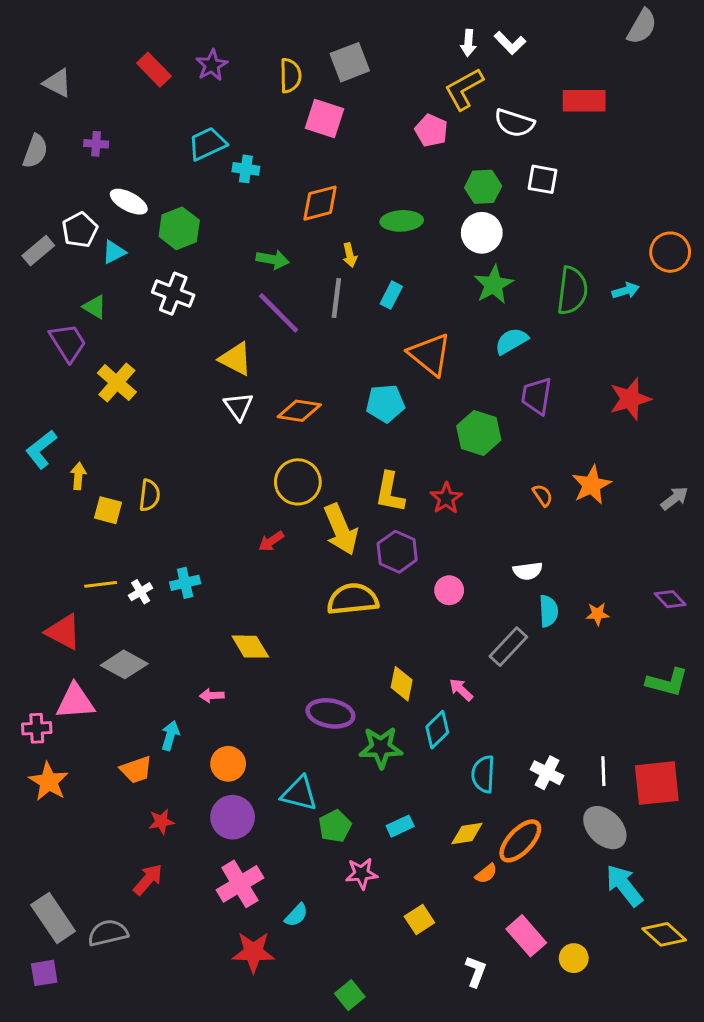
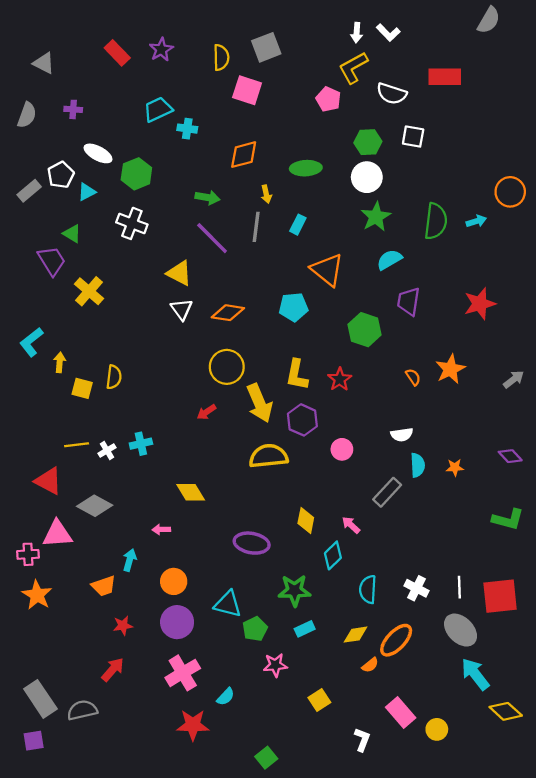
green star: (381, 747) -> (295, 590), moved

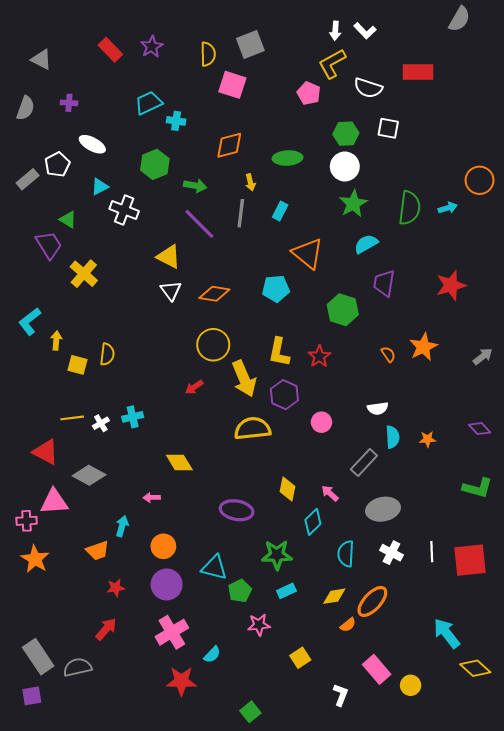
green hexagon: (136, 174) -> (155, 164), moved
cyan triangle: (87, 192) -> (100, 187), moved
gray ellipse: (461, 630) -> (383, 509), moved, turned -56

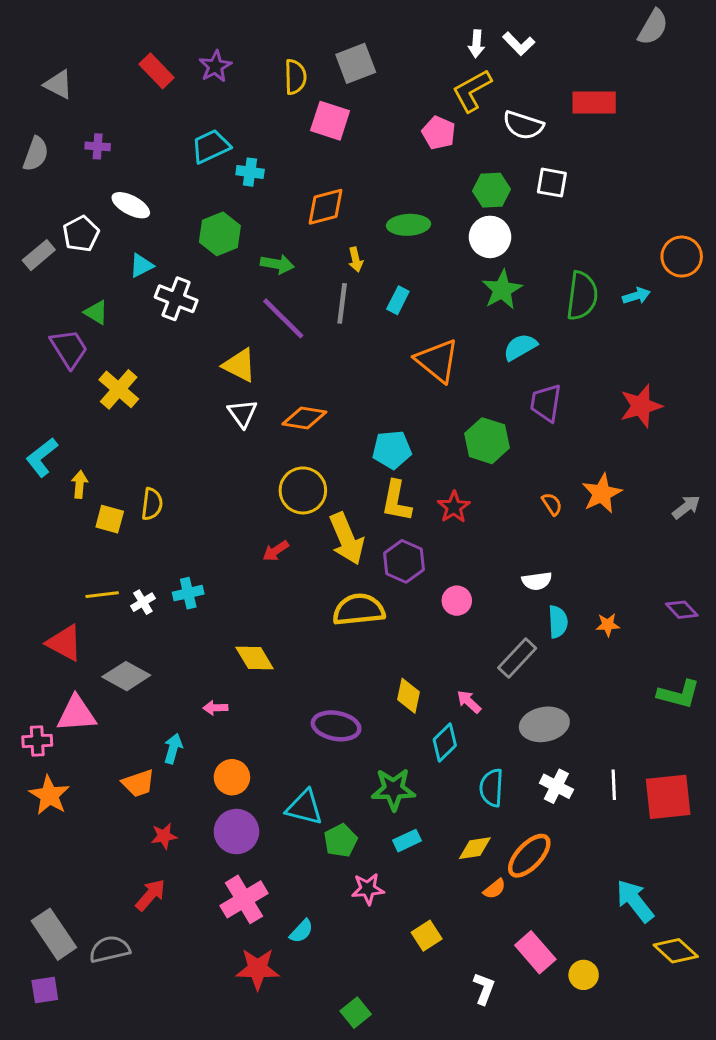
cyan pentagon: (276, 288) -> (392, 450), moved

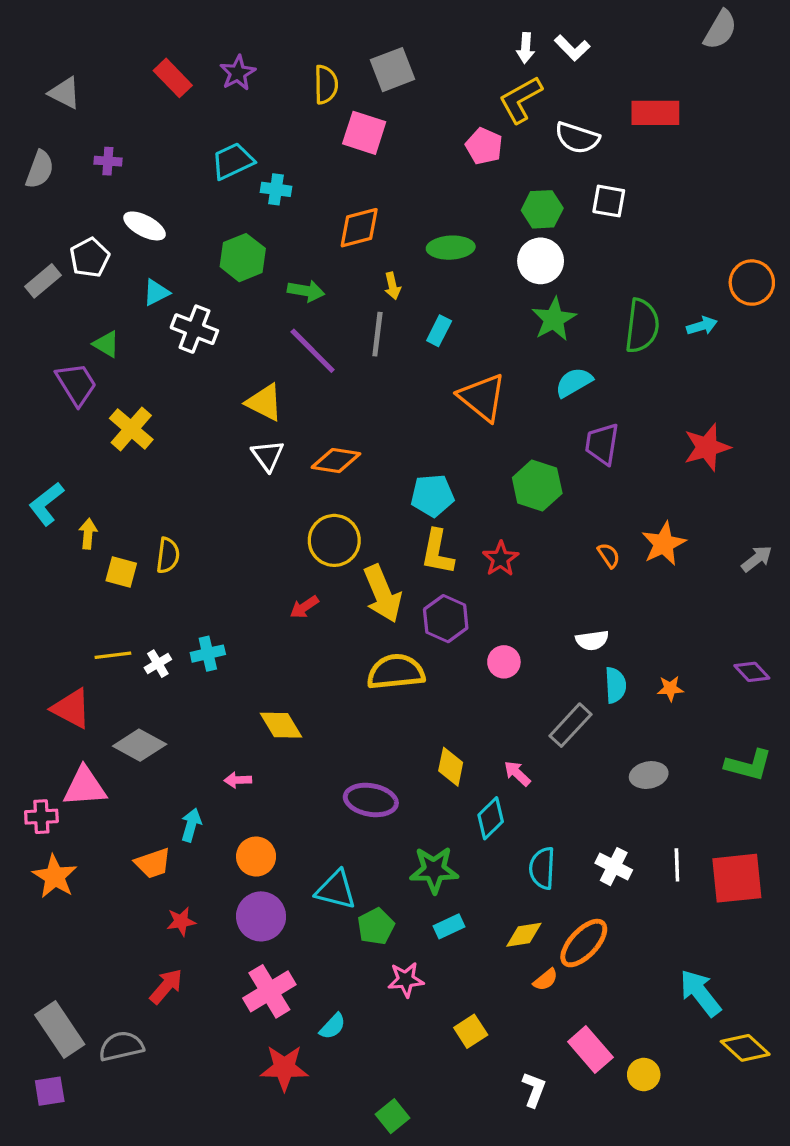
gray ellipse: (544, 724) -> (649, 775), moved, size x0.7

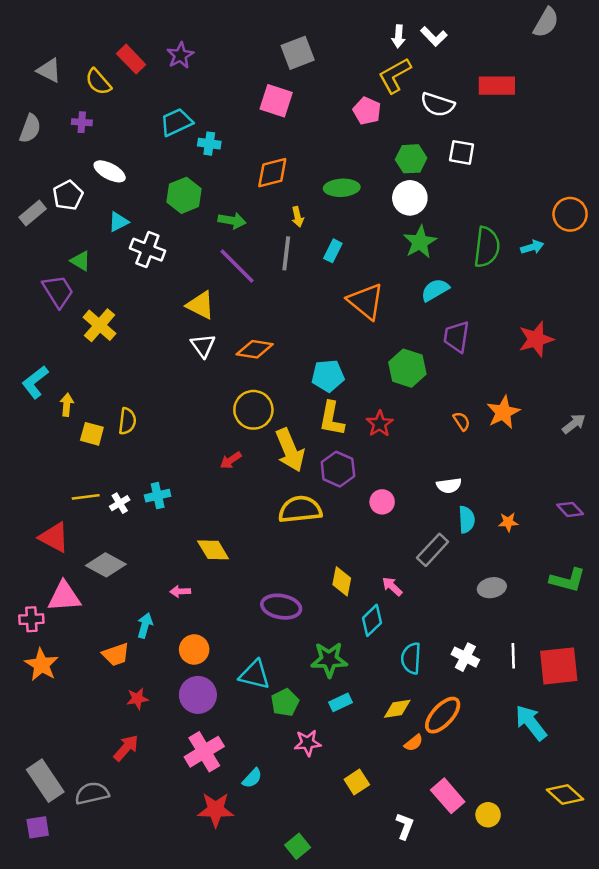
yellow semicircle: (326, 85) -> (98, 82), moved, turned 140
cyan arrow: (700, 993) -> (531, 723), moved

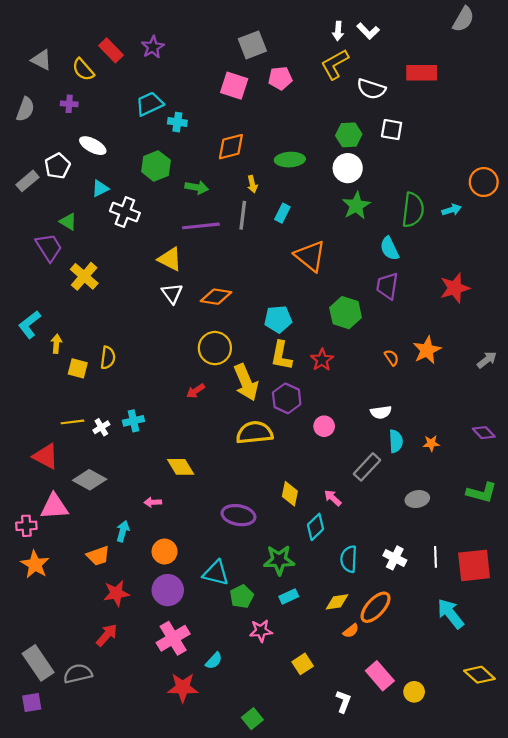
pink pentagon: (367, 111) -> (280, 78), moved, turned -30
purple line: (237, 266) -> (201, 226), turned -51
cyan semicircle: (435, 290) -> (389, 248), moved, turned -85
red star: (137, 699) -> (116, 593), size x1.4

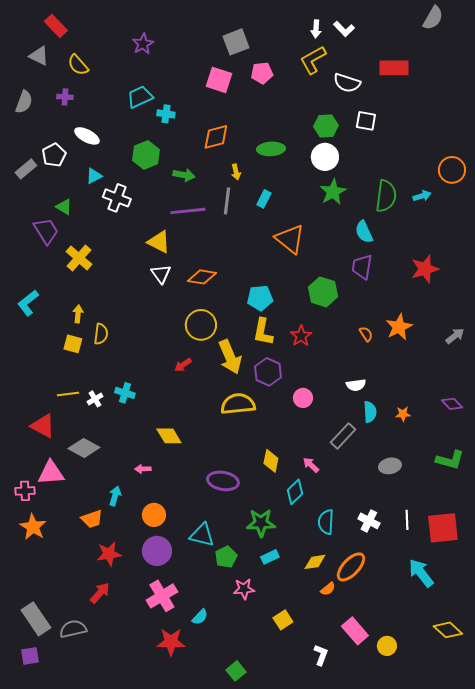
red rectangle: (111, 50) -> (56, 26), moved
yellow arrow: (56, 344) -> (78, 314), moved
cyan cross: (133, 421) -> (125, 393), turned 30

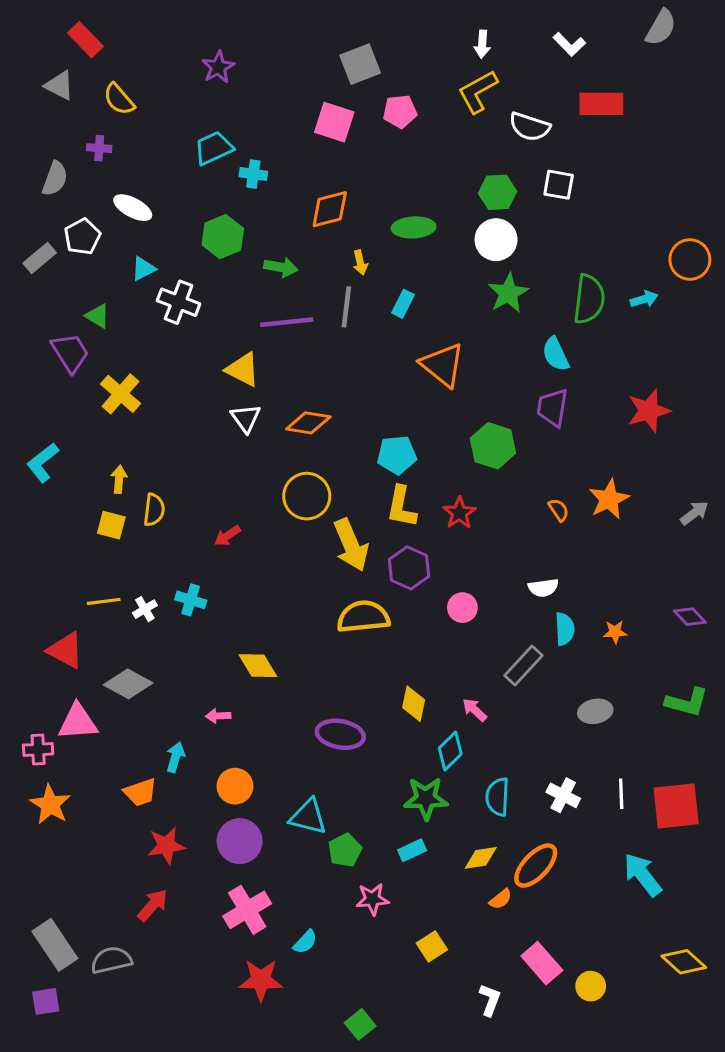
white L-shape: (344, 29) -> (569, 44), moved
gray semicircle: (24, 102) -> (55, 179), moved
red arrow: (183, 365) -> (227, 536), moved
green star: (261, 523) -> (426, 798), moved

